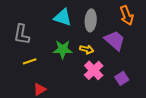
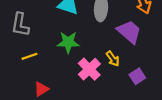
yellow arrow: (87, 49) -> (113, 59), moved, turned 40
pink cross: (94, 70) -> (89, 69), moved

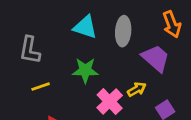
yellow arrow: (113, 59) -> (137, 89), turned -84

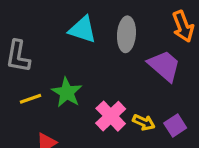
green star: (85, 70) -> (67, 92), moved, turned 30
yellow arrow: (137, 89) -> (144, 122), moved, turned 54

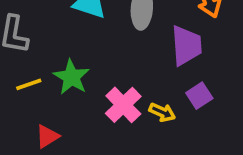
purple trapezoid: (164, 66) -> (186, 46), turned 45
purple square: (175, 125) -> (199, 96), moved

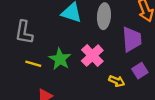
yellow line: (29, 84) -> (33, 64), turned 35
pink cross: (123, 105) -> (92, 56), moved

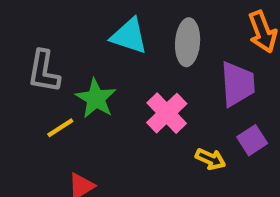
green star: (60, 59) -> (96, 99), moved
yellow line: (33, 64) -> (60, 128), turned -49

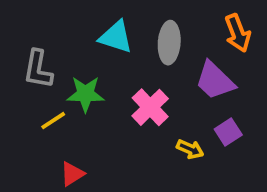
purple trapezoid: (238, 84) -> (215, 81), turned 138
green star: (96, 99) -> (85, 94), turned -30

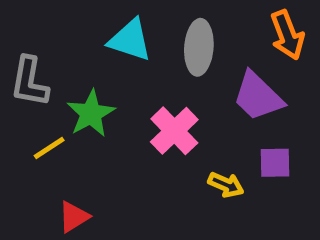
green star: (85, 94) -> (91, 114), turned -30
purple square: (228, 132) -> (275, 163), turned 32

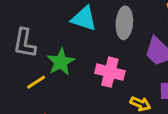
pink cross: (174, 131) -> (110, 72), turned -32

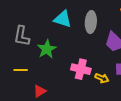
pink cross: (110, 72) -> (81, 69), moved
yellow line: (36, 82) -> (21, 70), moved, turned 32

